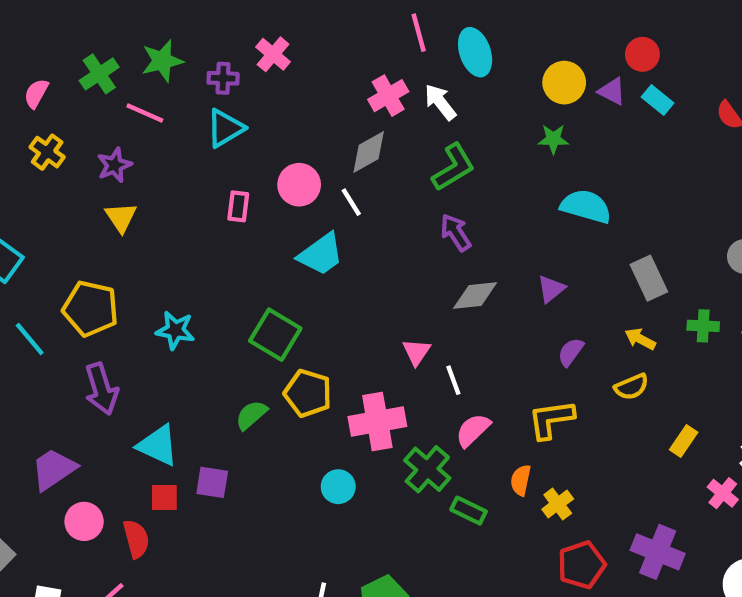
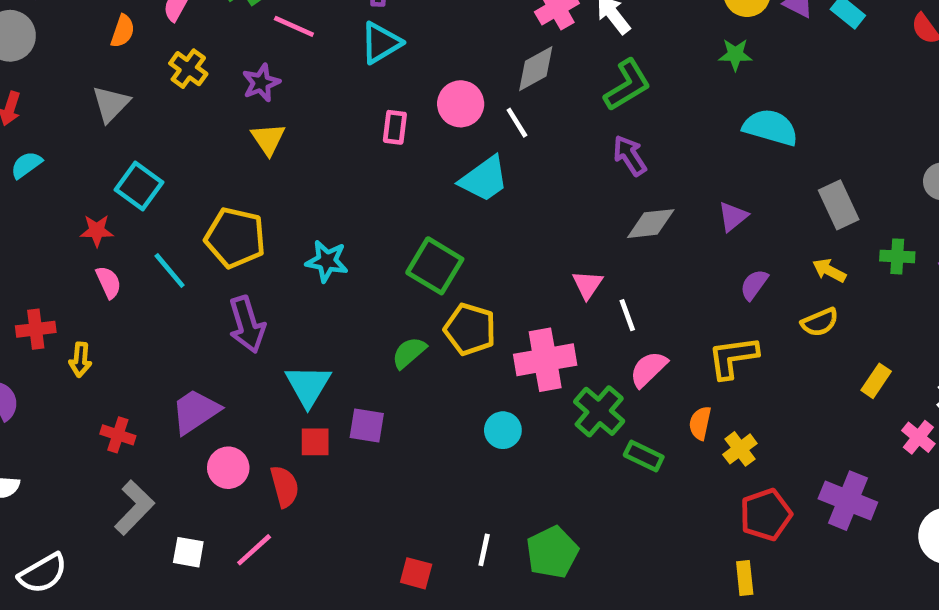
cyan triangle: (158, 445) -> (308, 386), turned 36

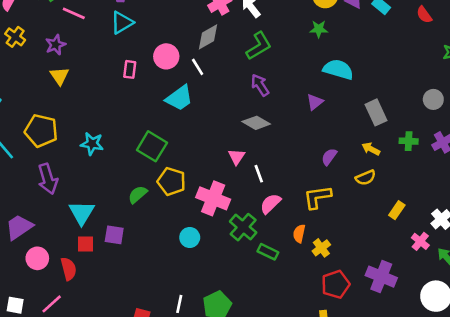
purple triangle: (733, 217) -> (315, 102), moved
gray diamond: (651, 224) -> (256, 123), moved, turned 36
pink cross: (545, 360) -> (213, 198), turned 32

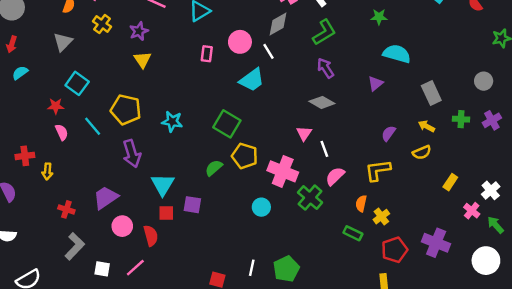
green rectangle: (268, 252) -> (353, 233), moved

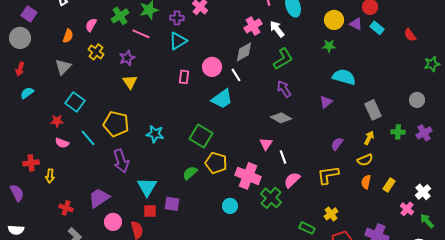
yellow arrow: (427, 126) -> (369, 138), turned 88
pink semicircle: (62, 132) -> (62, 143), turned 136
orange semicircle: (361, 204) -> (366, 182), moved

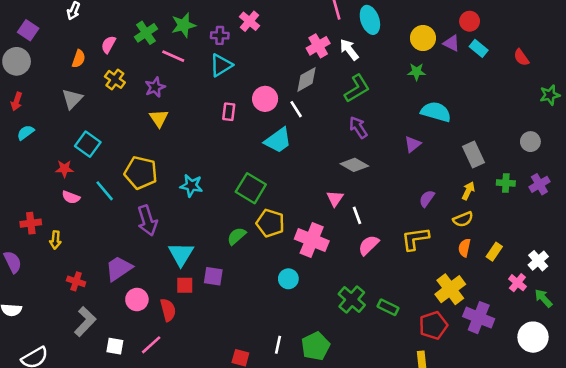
green cross: (271, 198) -> (352, 299), moved
yellow cross: (331, 214) -> (450, 289), moved, size x1.6

